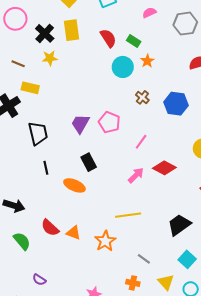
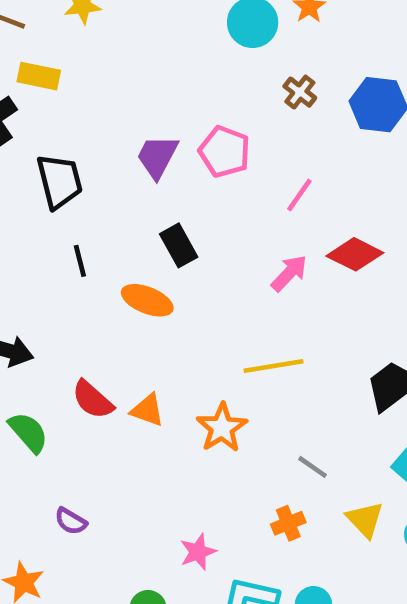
orange cross: (133, 283) -> (288, 523), turned -32

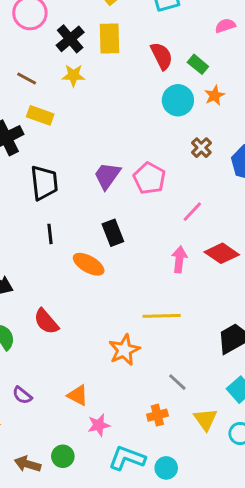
pink arrow: (289, 273) -> (179, 259), turned -45
orange triangle: (147, 410) -> (78, 395), moved

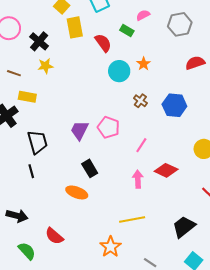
yellow rectangle: (110, 38) -> (75, 27), moved
green rectangle: (198, 64) -> (127, 31), moved
black line: (50, 234) -> (31, 171), moved

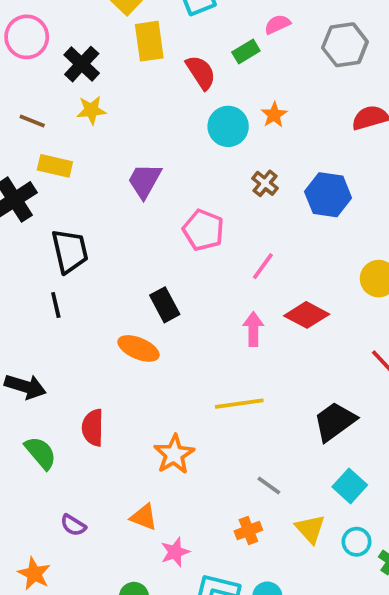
green rectangle: (127, 31) -> (246, 52), turned -64
purple trapezoid: (79, 130) -> (145, 181), moved
red semicircle: (54, 236) -> (93, 428), turned 48
orange star: (110, 247) -> (174, 454), moved

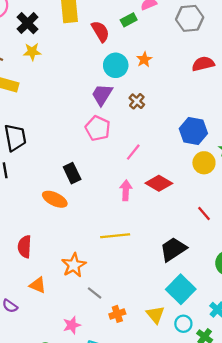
purple trapezoid: (145, 181) -> (102, 95), moved
blue hexagon: (328, 195) -> (193, 131), moved
gray line: (269, 486) -> (95, 293), moved
cyan square: (350, 486) -> (181, 289), size x1.4
orange triangle: (144, 517) -> (38, 285), moved

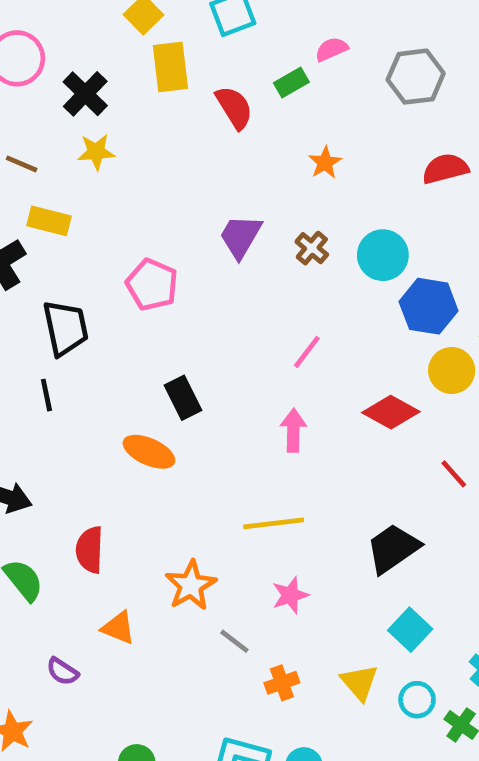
cyan circle: (116, 65) -> (383, 255), moved
pink pentagon: (98, 128) -> (152, 285), moved
red diamond: (159, 183) -> (391, 412), moved
cyan square: (181, 289) -> (410, 630), size x0.7
pink star: (72, 325) -> (290, 595), moved

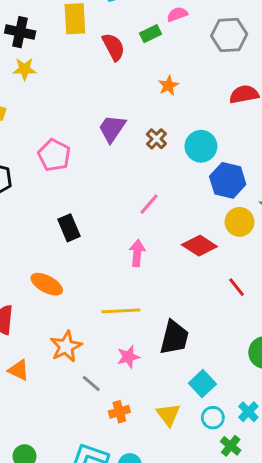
black cross: (85, 94) -> (20, 32), turned -36
orange ellipse: (149, 452) -> (47, 284), moved
black trapezoid: (393, 548) -> (174, 338), moved, turned 135
cyan circle: (417, 700) -> (213, 418), moved

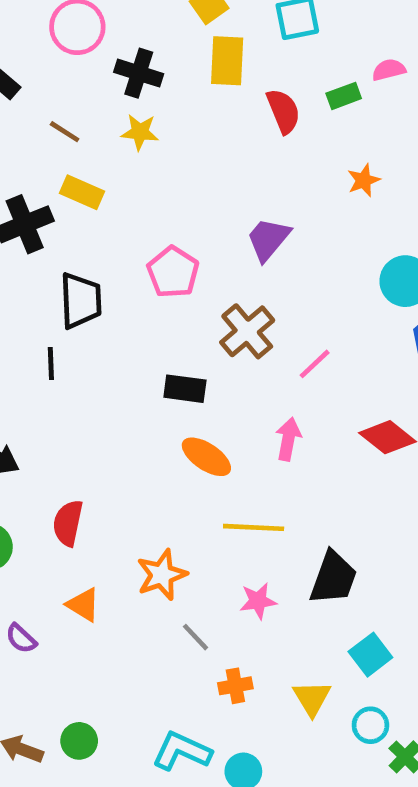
brown cross: (156, 139) -> (247, 331), moved, size x1.6
black rectangle: (69, 228) -> (185, 389), turned -65
orange ellipse: (47, 284) -> (206, 457), moved
cyan circle: (213, 418) -> (370, 725), moved

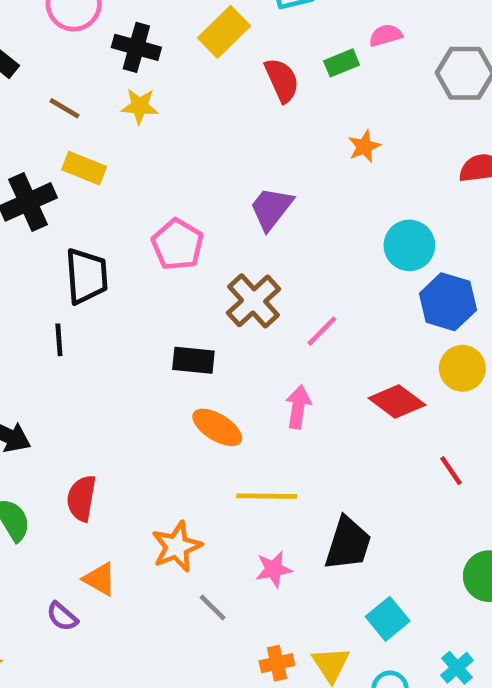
yellow rectangle: (227, 61) -> (224, 32), turned 45
purple semicircle: (21, 639) -> (62, 616), moved
orange cross: (235, 686) -> (277, 663), moved

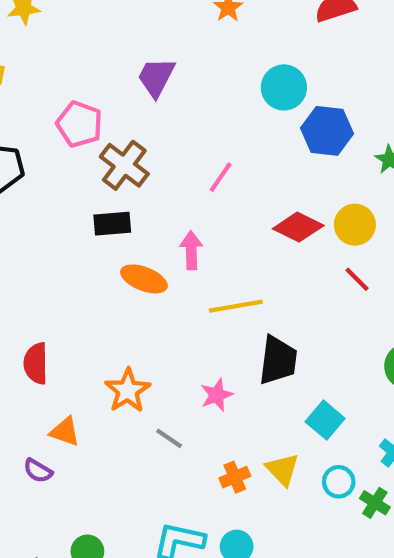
brown cross: (254, 301) -> (124, 165), moved
yellow circle: (462, 368) -> (355, 225), moved
pink arrow: (298, 407) -> (191, 250), moved
yellow line: (267, 496) -> (236, 306), moved

